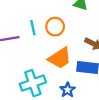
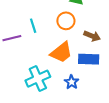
orange circle: (55, 27) -> (66, 21), moved

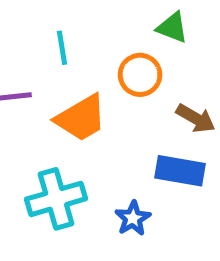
cyan line: (33, 26) -> (62, 48), moved
orange trapezoid: (61, 52) -> (81, 118), moved

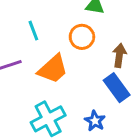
brown arrow: (196, 118) -> (119, 55), turned -100
blue rectangle: (180, 171) -> (117, 88), turned 56

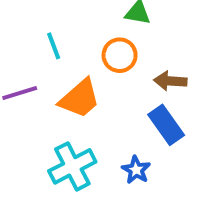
brown arrow: (119, 55) -> (170, 81), turned -95

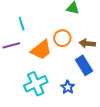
cyan line: (54, 46) -> (22, 24), moved
orange circle: (120, 55) -> (62, 38), moved

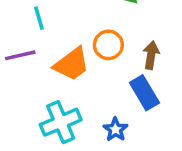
brown arrow: (87, 43) -> (151, 55), turned 91

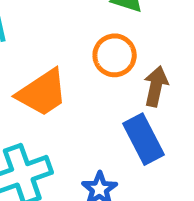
orange circle: (108, 45) -> (115, 55), moved

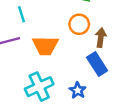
orange trapezoid: (42, 93) -> (45, 46), turned 40

